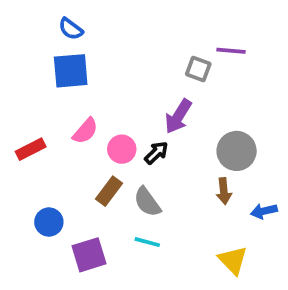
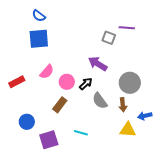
purple arrow: (178, 116) -> (98, 64), turned 90
gray semicircle: (147, 202) -> (100, 101), moved
yellow triangle: (233, 260) -> (128, 130), moved, turned -42

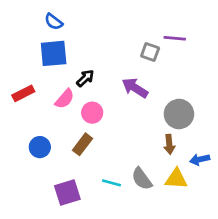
red rectangle: (17, 82) -> (23, 93), moved
black arrow: (86, 84) -> (85, 78), moved
gray semicircle: (100, 101) -> (142, 179), moved
blue circle: (27, 122) -> (40, 147), moved

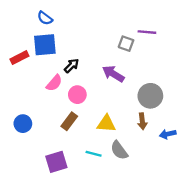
red rectangle: (23, 93) -> (19, 58), moved
blue circle: (40, 147) -> (23, 124), moved
yellow triangle: (176, 179) -> (106, 124), moved

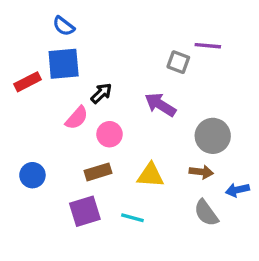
brown rectangle: (69, 121) -> (98, 172), turned 36
brown arrow: (142, 121) -> (201, 172), turned -77
gray semicircle: (119, 150) -> (206, 213), moved
purple square: (56, 162) -> (85, 211), moved

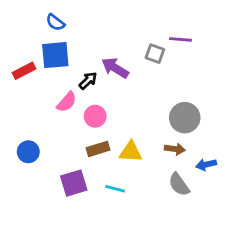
purple arrow: (160, 105) -> (115, 68), moved
brown rectangle: (98, 172) -> (98, 149), moved

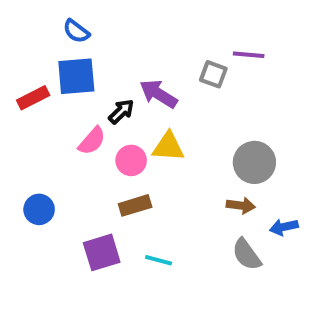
yellow triangle: (131, 152) -> (168, 147), moved

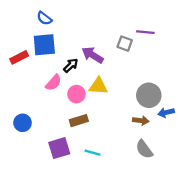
blue arrow: (284, 227) -> (166, 112), moved

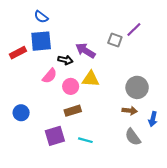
purple line: (145, 32) -> (134, 29), turned -49
black arrow: (71, 65) -> (65, 60), turned 56
blue arrow: (166, 112) -> (153, 119), moved, turned -64

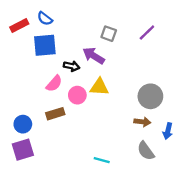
gray square: (115, 40) -> (109, 34), moved
red rectangle: (18, 53) -> (19, 26), moved
brown rectangle: (73, 111) -> (55, 114), moved
purple square: (55, 136) -> (23, 150), moved
cyan line: (85, 140) -> (102, 160), moved

